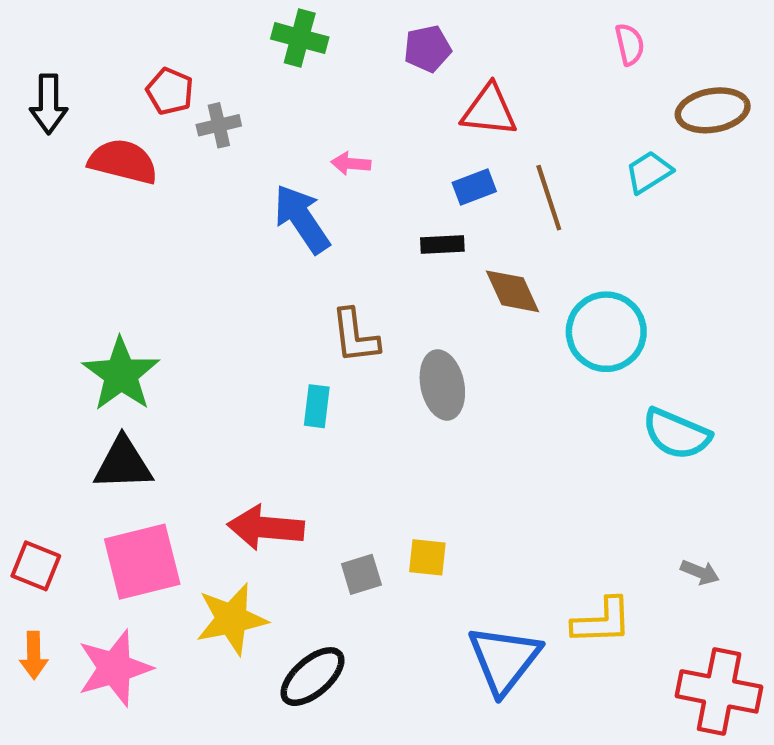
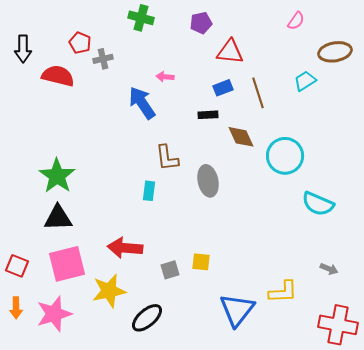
pink semicircle: (630, 44) -> (296, 21), turned 48

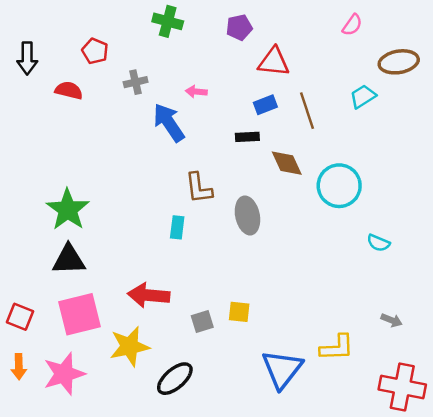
gray cross: (103, 59) -> (136, 82), moved
red semicircle: (58, 76) -> (69, 90), size x0.7
cyan semicircle: (318, 204) -> (378, 243), size x0.6

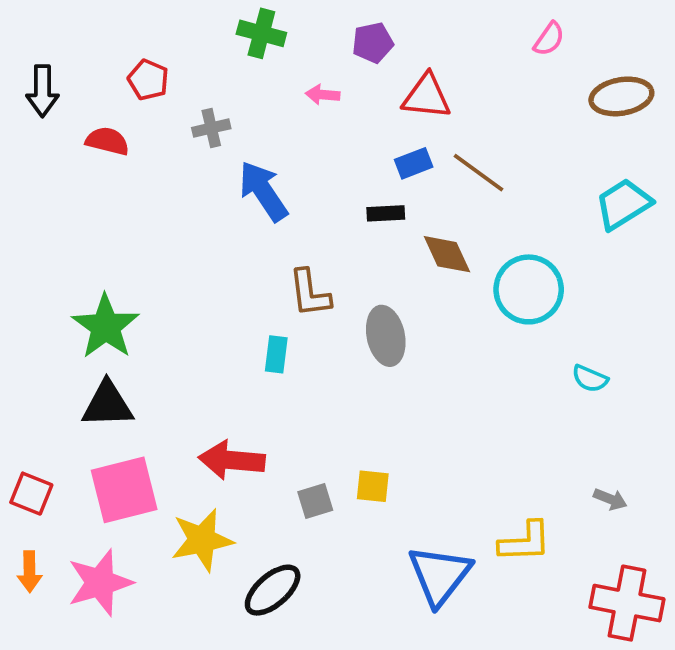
pink arrow: (196, 92) -> (323, 95), moved
cyan trapezoid: (363, 96) -> (623, 204), moved, size x1.4
brown line: (307, 111) -> (479, 173), turned -36

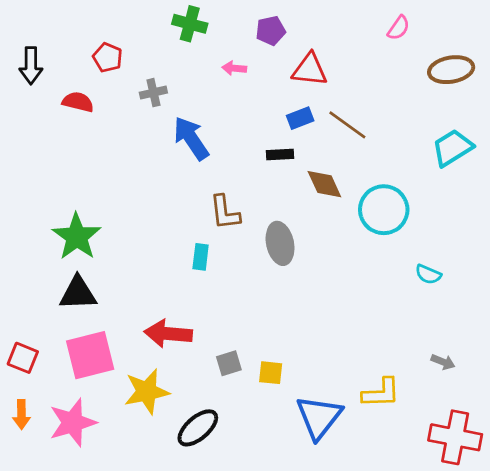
yellow square: (373, 486) -> (271, 373), moved

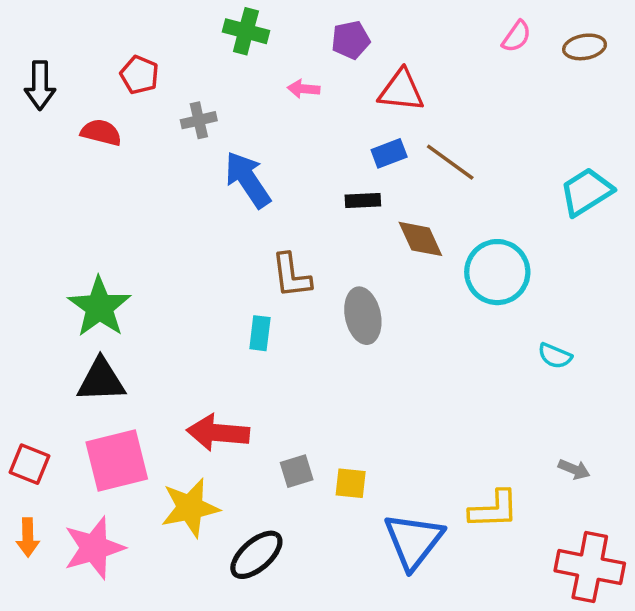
brown ellipse: (451, 70) -> (585, 47), moved, size x0.7

